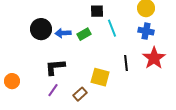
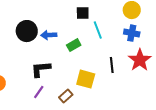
green rectangle: (84, 34) -> (74, 45), moved

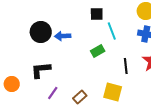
green rectangle: (74, 45) -> (98, 51), moved
black L-shape: (41, 69) -> (41, 70), moved
yellow square: (86, 79) -> (113, 92), moved

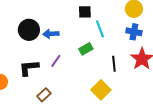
yellow square: (113, 92) -> (101, 90), turned 30
purple line: (53, 93) -> (56, 61), moved
brown rectangle: (80, 97) -> (44, 95), moved

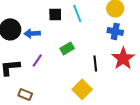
black square: (85, 12) -> (55, 14), moved
cyan line: (100, 29) -> (77, 13), moved
brown rectangle: (44, 95) -> (25, 94), turned 64

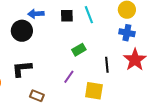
blue arrow: (32, 33) -> (36, 14), moved
purple line: (37, 60) -> (69, 77), moved
yellow square: (82, 89) -> (94, 91), turned -36

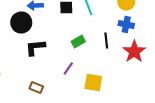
black line: (107, 65) -> (106, 40), moved
black L-shape: (22, 69) -> (35, 48), moved

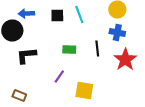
green rectangle: (78, 42) -> (69, 50), turned 32
brown rectangle: (36, 88) -> (19, 96), moved

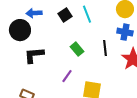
black square: (57, 16) -> (65, 15), turned -32
green rectangle: (69, 50) -> (77, 49), turned 48

